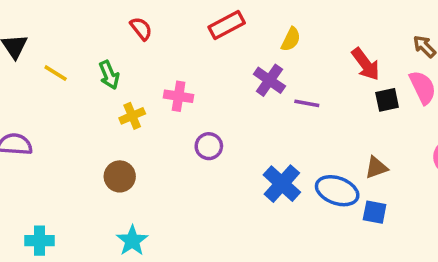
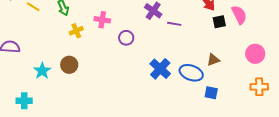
purple circle: (209, 146) -> (126, 38), moved
blue square: (375, 212) -> (211, 93), moved
cyan star: (132, 241) -> (42, 71), moved

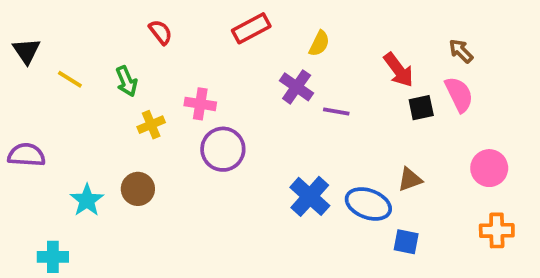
purple circle: (126, 38) -> (223, 149), moved, size x1.5

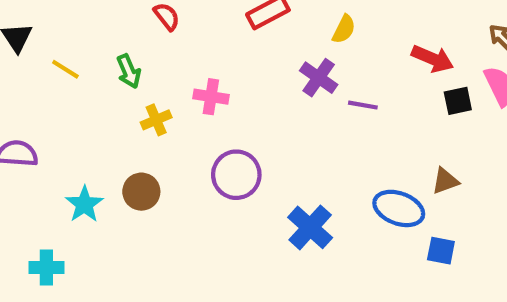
red arrow: (399, 70) -> (433, 59), turned -30
purple circle: (223, 149) -> (236, 175), moved
blue cross: (310, 196) -> (310, 227), moved

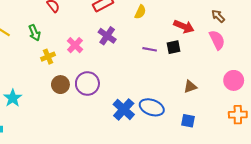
purple cross: (319, 78) -> (107, 36), moved
pink cross: (211, 97) -> (75, 45), turned 35
black square: (458, 101) -> (174, 47), moved
brown circle: (141, 192) -> (60, 85), moved
blue ellipse: (399, 208) -> (152, 107), moved

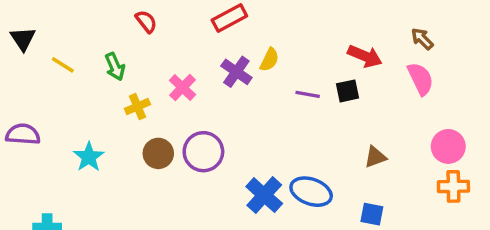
yellow semicircle: (140, 12) -> (269, 60), moved
cyan star: (13, 98) -> (89, 157), moved
orange cross: (238, 115) -> (453, 186), moved

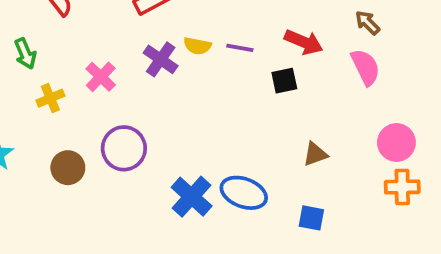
yellow semicircle: (269, 60) -> (197, 46), turned 75
purple line: (308, 94) -> (240, 48), moved
brown circle: (158, 153) -> (68, 168), moved

